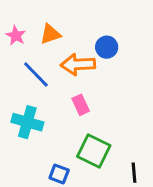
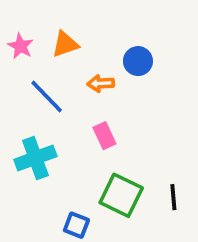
orange arrow: (78, 64) -> (101, 83), size x0.6
cyan cross: (27, 122) -> (35, 158), turned -36
black line: (134, 173) -> (173, 197), moved

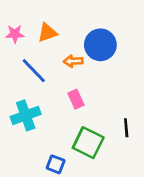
pink star: (21, 46) -> (15, 34), turned -30
blue circle: (138, 61) -> (100, 45), size x1.5
black line: (173, 197) -> (126, 128), moved

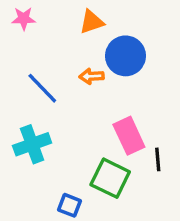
orange triangle: (47, 33) -> (92, 22), moved
pink star: (15, 34) -> (24, 19), moved
pink rectangle: (76, 99) -> (129, 136), moved, size x1.5

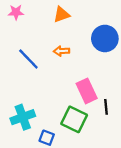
blue circle: (125, 56) -> (105, 38), moved
cyan cross: (32, 144) -> (23, 117), moved

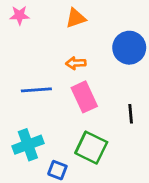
blue line: (28, 59) -> (36, 90), moved, turned -50
pink rectangle: (87, 91) -> (84, 97), moved
black line: (106, 107) -> (131, 114), moved

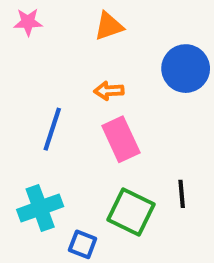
blue line: (36, 90) -> (52, 129), turned -68
black line: (131, 114) -> (182, 194), moved

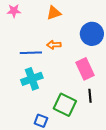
blue line: (52, 129) -> (31, 53), moved, turned 70
pink rectangle: (121, 139) -> (85, 69), moved
cyan cross: (40, 208) -> (32, 79), moved

